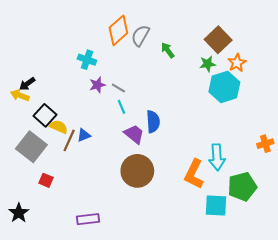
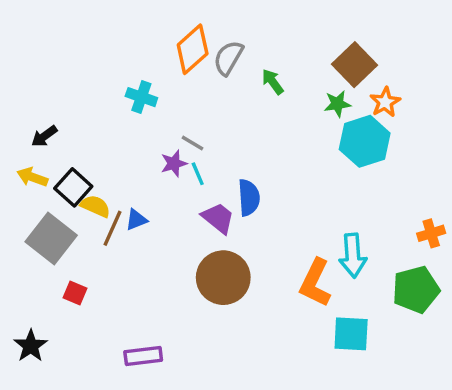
purple star: (97, 85) -> (174, 163), moved
yellow arrow: (20, 95) -> (32, 177), moved
green pentagon: (242, 187) -> (416, 290), moved

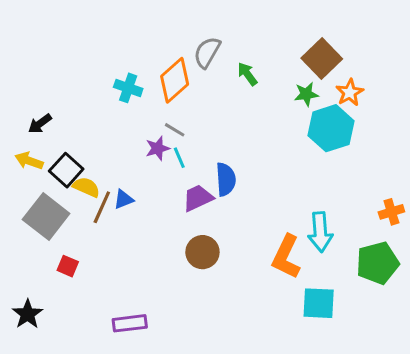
orange diamond: (193, 49) -> (175, 80), moved
purple trapezoid: (218, 218) -> (198, 198), turned -64
brown circle: (223, 278) -> (202, 252), size x0.7

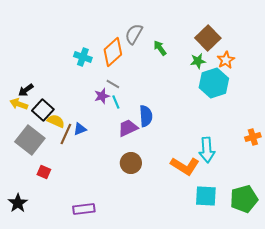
black arrow: (40, 124) -> (26, 90), moved
orange L-shape: (286, 257) -> (185, 166), turned -84
green pentagon: (377, 263) -> (244, 199), moved

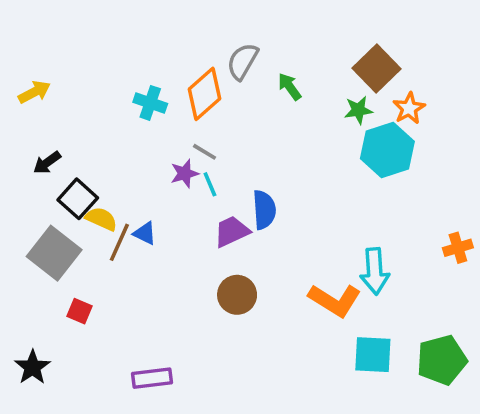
yellow arrow: (19, 104) -> (34, 92), moved, turned 132
blue triangle: (80, 129) -> (145, 233), turned 48

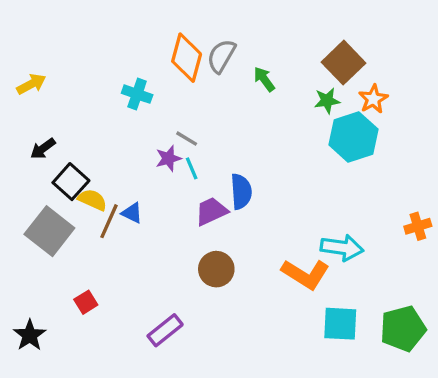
orange diamond: (204, 94) -> (187, 58), moved, turned -33
cyan arrow: (375, 271) -> (342, 248), turned -78
red square: (80, 311) -> (86, 302), moved, turned 35
purple rectangle: (152, 378) -> (165, 330), moved, turned -32

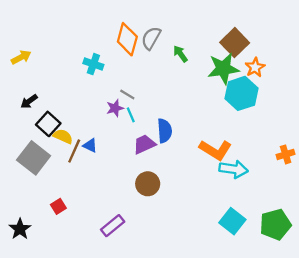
green star: (327, 101) -> (223, 69), size x1.8
orange L-shape: (306, 274) -> (215, 150), moved
cyan square: (340, 324) -> (232, 221), turned 35

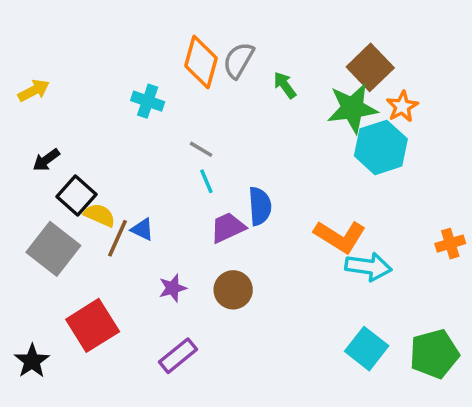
purple star: (115, 108) -> (173, 288), moved
red square: (58, 206) -> (93, 325), size x2.0

